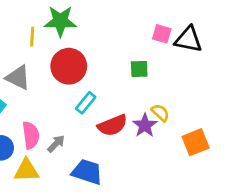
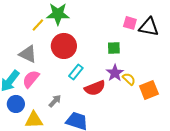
yellow line: (32, 37) -> (38, 25), turned 40
purple star: (145, 125) -> (115, 73), moved
pink semicircle: (31, 135) -> (31, 79), moved, turned -132
orange square: (196, 142) -> (149, 90), moved

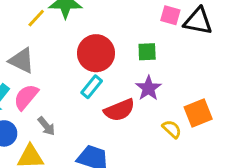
red circle: (64, 46) -> (96, 53), moved
yellow semicircle: (129, 79) -> (172, 129), moved
gray arrow: (55, 101) -> (46, 126), moved, turned 96

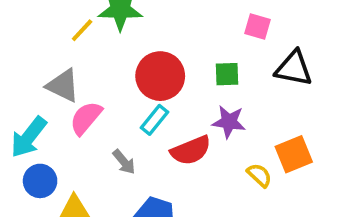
black triangle: (198, 21) -> (294, 68), moved
purple star: (148, 88) -> (229, 122), turned -30
pink semicircle: (26, 97) -> (86, 118), moved
gray arrow: (46, 126) -> (124, 162), moved

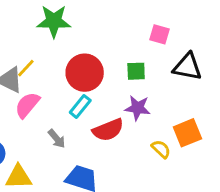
yellow line: (82, 30) -> (26, 68), moved

